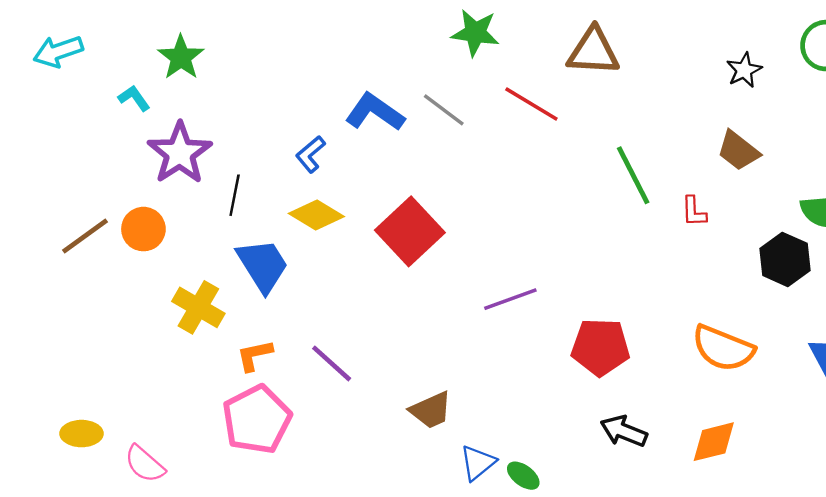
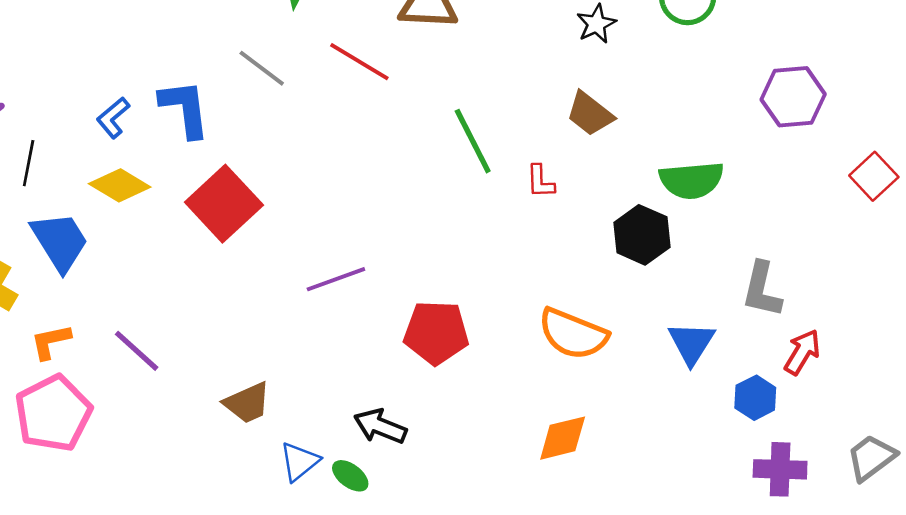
blue L-shape: (375, 112) -> (185, 109), moved, turned 48
black arrow: (624, 431) -> (380, 426), moved

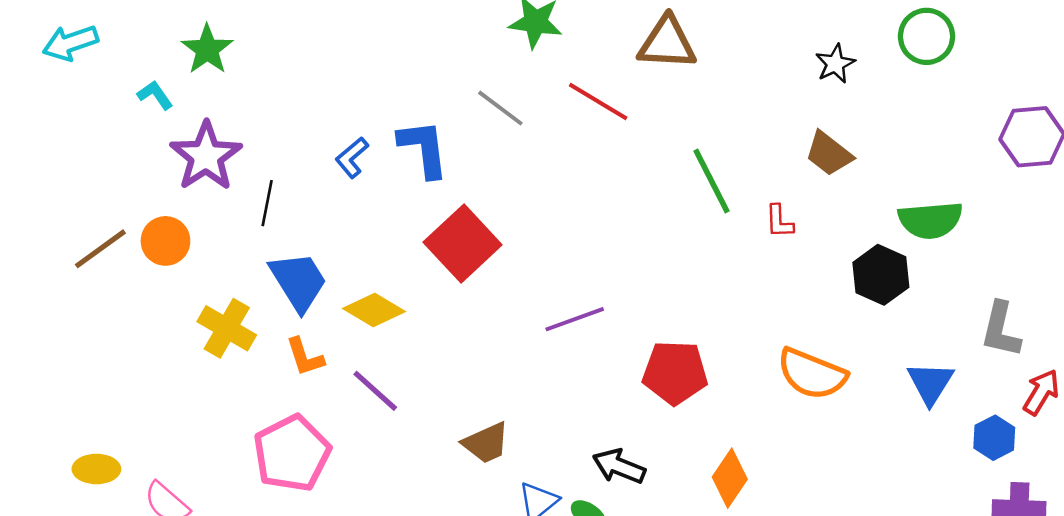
yellow diamond: (120, 185) -> (374, 310), moved
orange L-shape: (51, 342) -> (305, 357), moved, turned -96
orange diamond: (563, 438) -> (730, 478), moved, turned -42

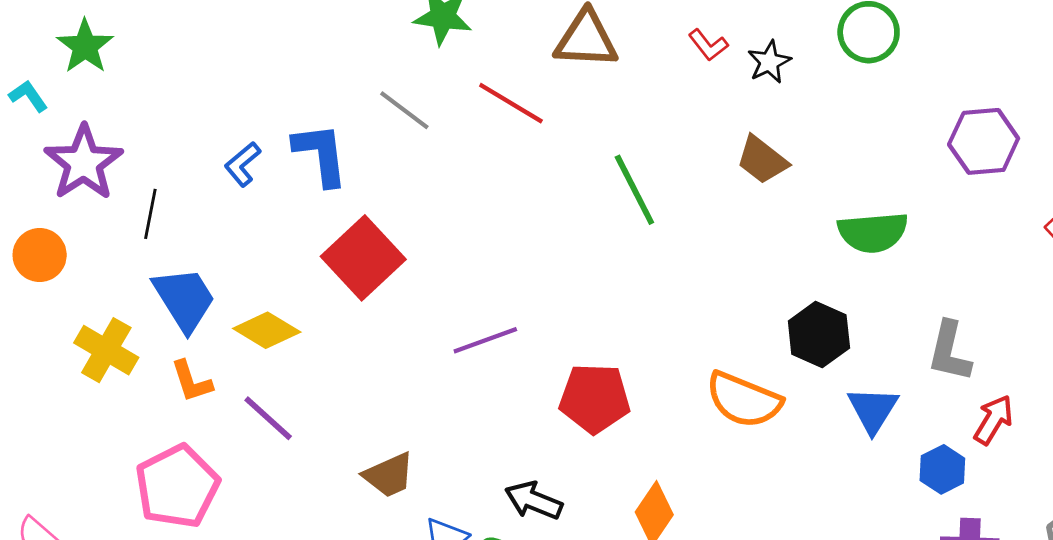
red L-shape: (779, 221) -> (708, 45), moved, turned -36
black hexagon: (881, 275) -> (819, 335), moved

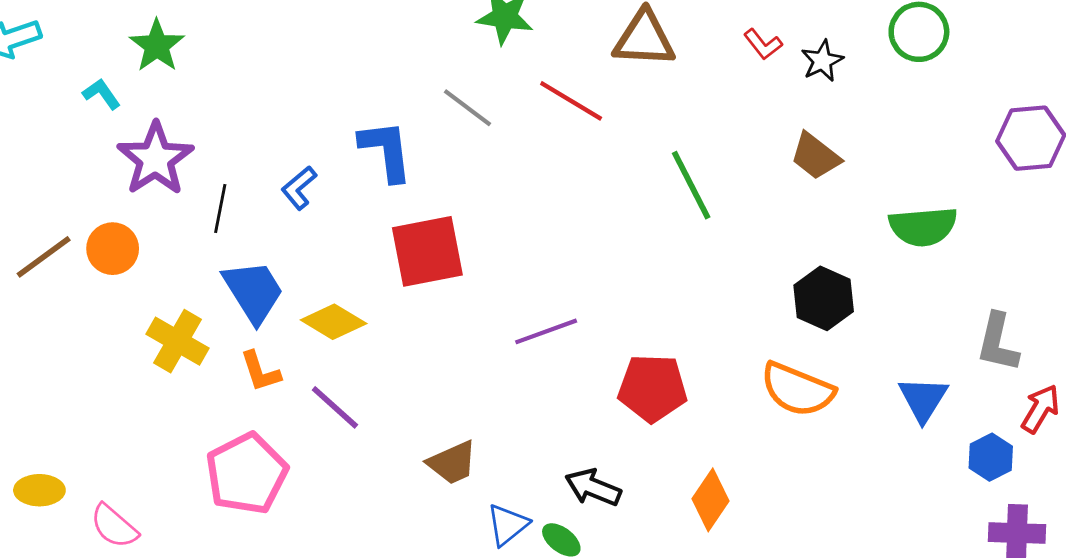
blue L-shape: (243, 164) -> (299, 188), moved
red square: (363, 258) -> (427, 251), turned 32
black hexagon: (819, 335) -> (824, 298), moved

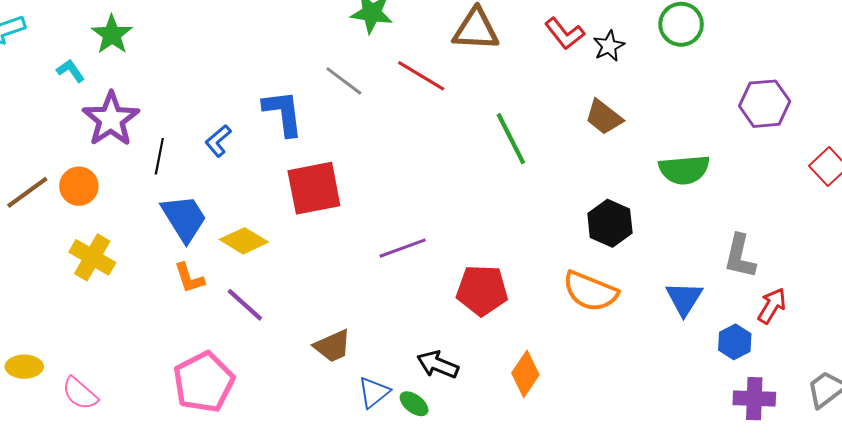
red L-shape: (763, 44) -> (565, 34), size x1.4
yellow cross: (178, 341) -> (92, 257), moved
pink pentagon: (247, 474) -> (204, 382), moved

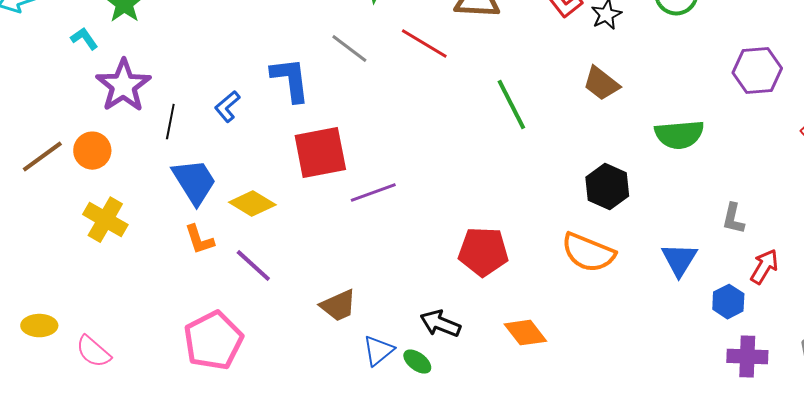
purple line: (403, 248) -> (373, 193), moved
gray L-shape: (740, 256) -> (733, 219), size x0.7
orange diamond: (525, 374) -> (525, 333), turned -72

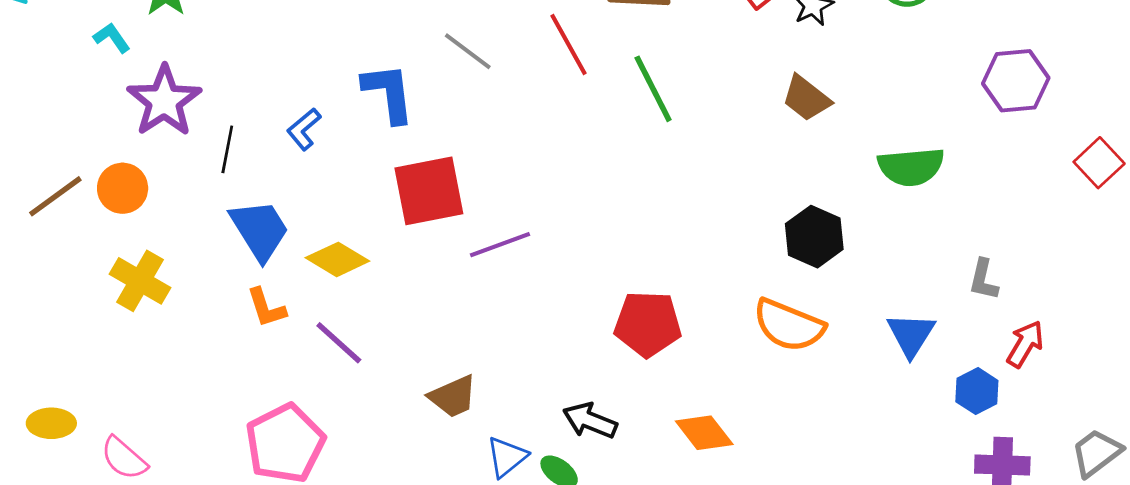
red line: (424, 44) -> (568, 45), turned 30
green line: (511, 105) -> (653, 89), moved

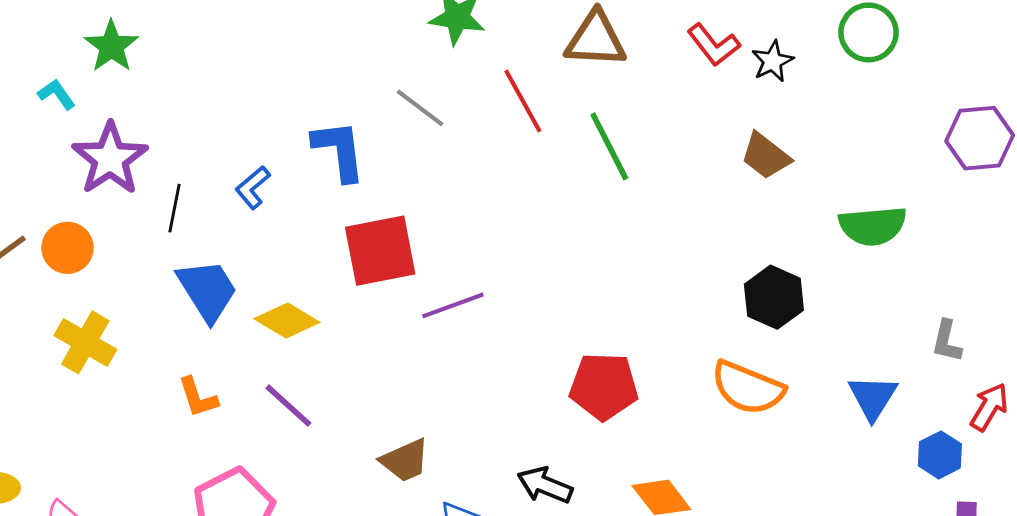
orange L-shape: (266, 308) -> (198, 397), moved

